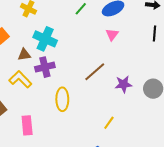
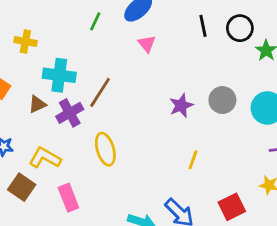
brown line: (95, 72) -> (100, 92), moved
yellow L-shape: (20, 79) -> (45, 158), moved
yellow line: (109, 123) -> (193, 160), moved

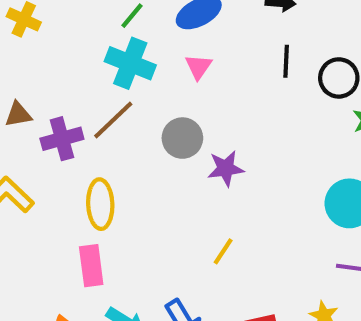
cyan cross: (59, 75) -> (130, 63), moved
gray circle: (222, 100) -> (182, 138), moved
pink rectangle: (68, 198) -> (91, 266), moved

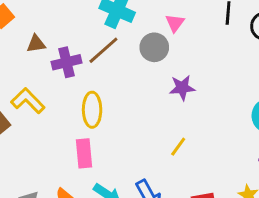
pink triangle: (199, 67) -> (175, 23), moved
gray circle: (182, 138) -> (154, 47), moved

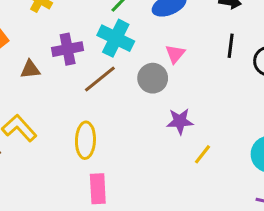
purple cross: (66, 62) -> (68, 49), moved
yellow line: (178, 147) -> (202, 154), moved
pink rectangle: (84, 153) -> (98, 189), moved

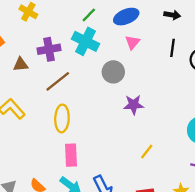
pink triangle: (175, 54) -> (132, 42), moved
brown line: (100, 79) -> (58, 81), moved
yellow line: (202, 154) -> (147, 152), moved

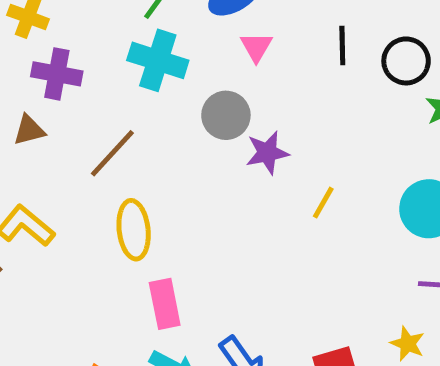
purple cross: (49, 49) -> (57, 74), moved, turned 30
purple star: (134, 105) -> (267, 153), moved
yellow line: (147, 152) -> (323, 203), moved

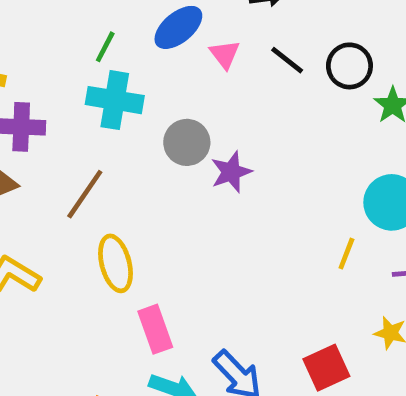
black line: (342, 45) -> (287, 60), turned -42
pink triangle: (256, 47) -> (225, 54), moved
yellow line: (323, 203) -> (346, 254), moved

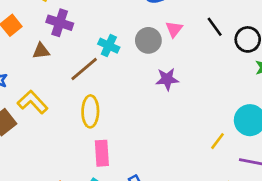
pink triangle: (225, 54) -> (174, 29), moved
cyan cross: (115, 100) -> (109, 46), moved, size x0.7
gray circle: (187, 142) -> (148, 40), moved

